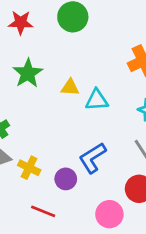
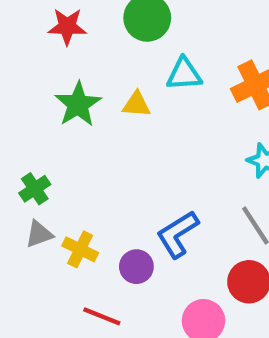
yellow triangle: (70, 87) -> (136, 104), moved
cyan triangle: (97, 100) -> (184, 74), moved

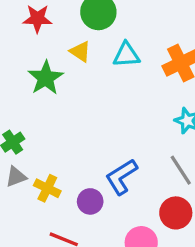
yellow triangle: (136, 104) -> (80, 52), moved, turned 30

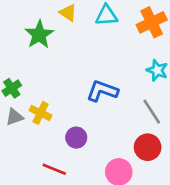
blue L-shape: (121, 177) -> (102, 91), moved, turned 52
yellow cross: (47, 188) -> (41, 113), moved

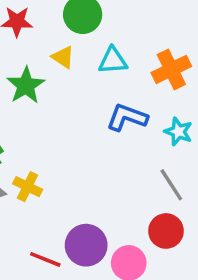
blue L-shape: (102, 91) -> (127, 117), moved
purple circle: (76, 138) -> (86, 245), moved, size x1.5

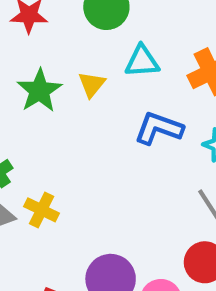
yellow triangle: (63, 57) -> (92, 84), moved, turned 35

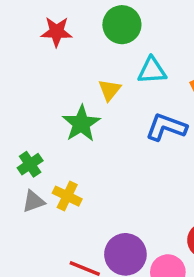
green star: (39, 91) -> (81, 124), moved

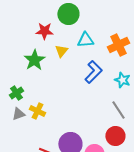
red star: (57, 32) -> (44, 31), moved
green star: (81, 124) -> (34, 60), moved
blue L-shape: (166, 127) -> (93, 72), turned 115

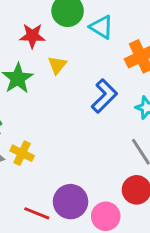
cyan triangle: (85, 40) -> (101, 27), moved, turned 36

